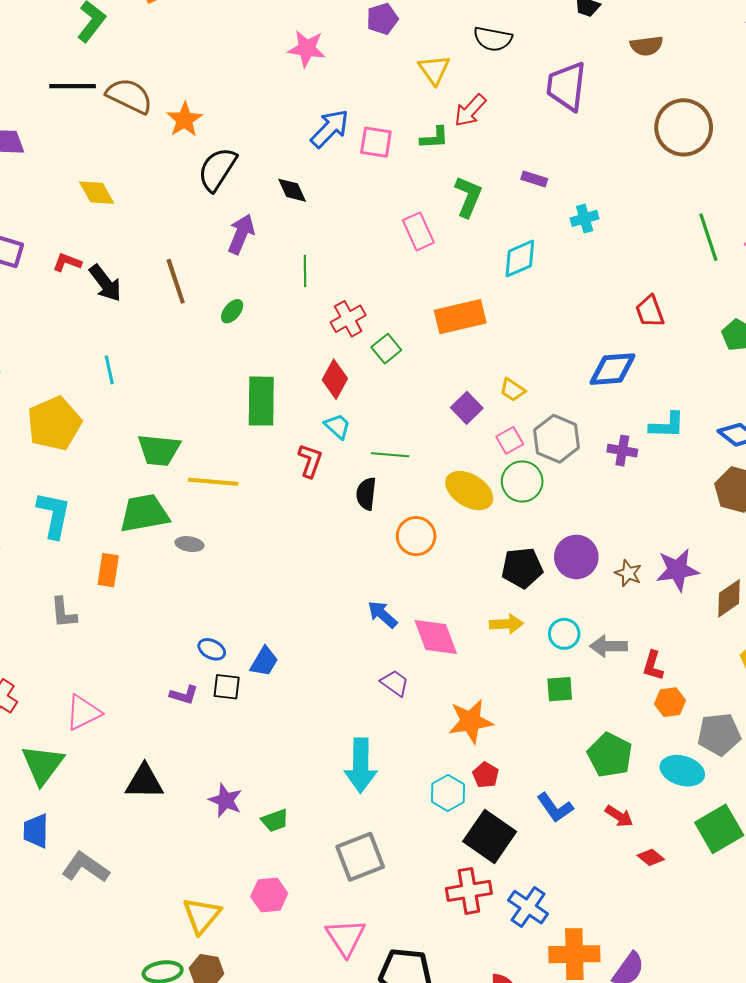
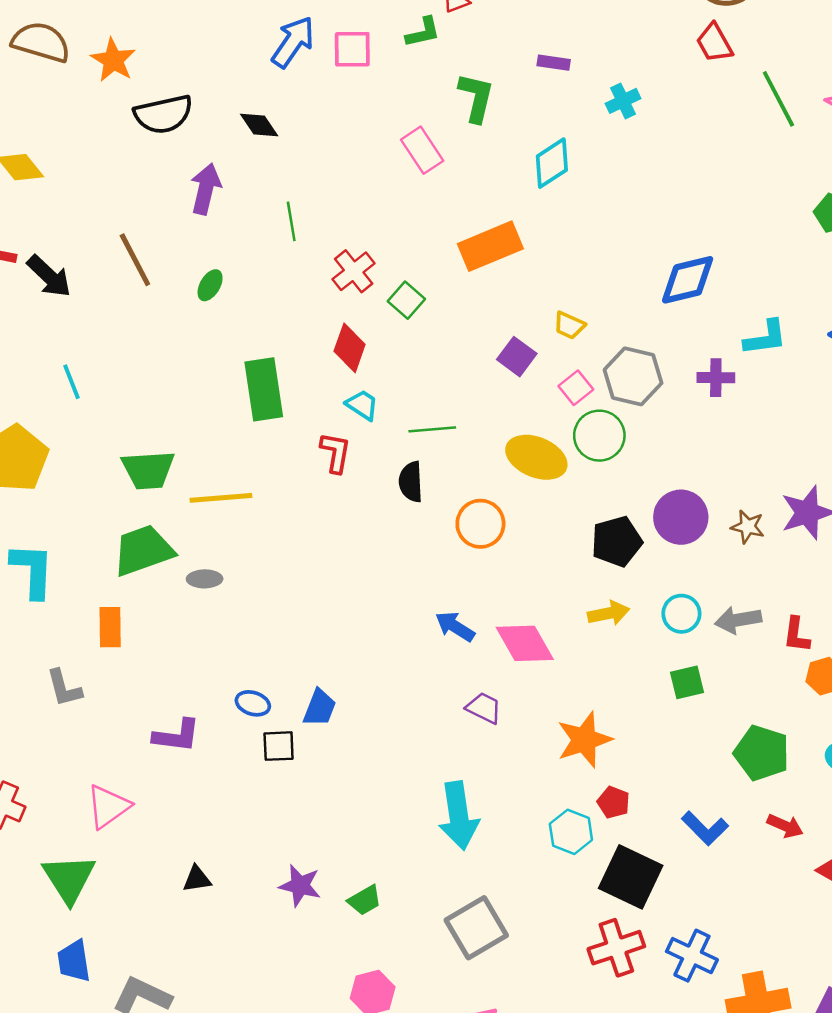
black semicircle: (217, 169) -> (163, 114), turned -126
red trapezoid: (650, 311) -> (714, 43), moved
purple L-shape: (184, 695) -> (177, 736), moved, size x1.4
black triangle: (144, 782) -> (197, 879), size x0.6

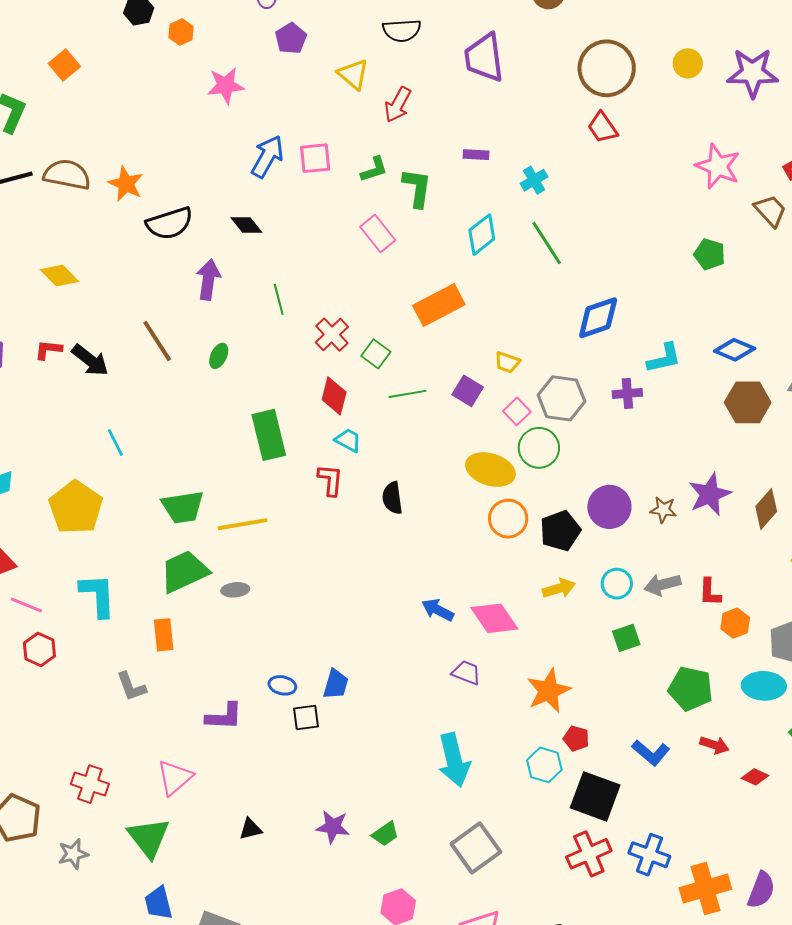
green L-shape: (423, 32) -> (374, 169), moved
green line: (778, 99) -> (547, 243), moved
green line: (432, 429) -> (408, 394), moved
orange circle: (480, 524) -> (508, 519), moved

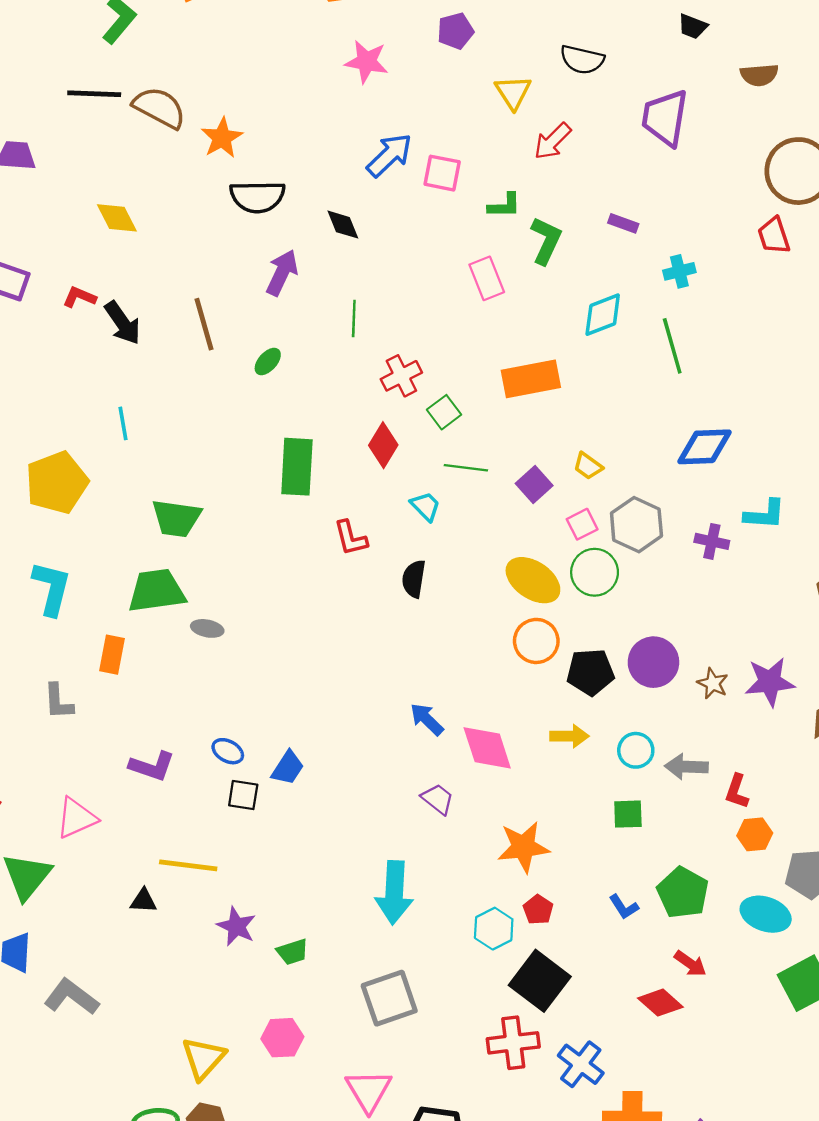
cyan trapezoid: (348, 440) -> (425, 506), moved
red L-shape: (330, 480) -> (351, 538), turned 144
yellow line: (242, 524) -> (188, 865), moved
blue L-shape: (651, 753) -> (624, 907), moved, size x0.7
red diamond: (755, 777) -> (660, 1003), moved, size x1.4

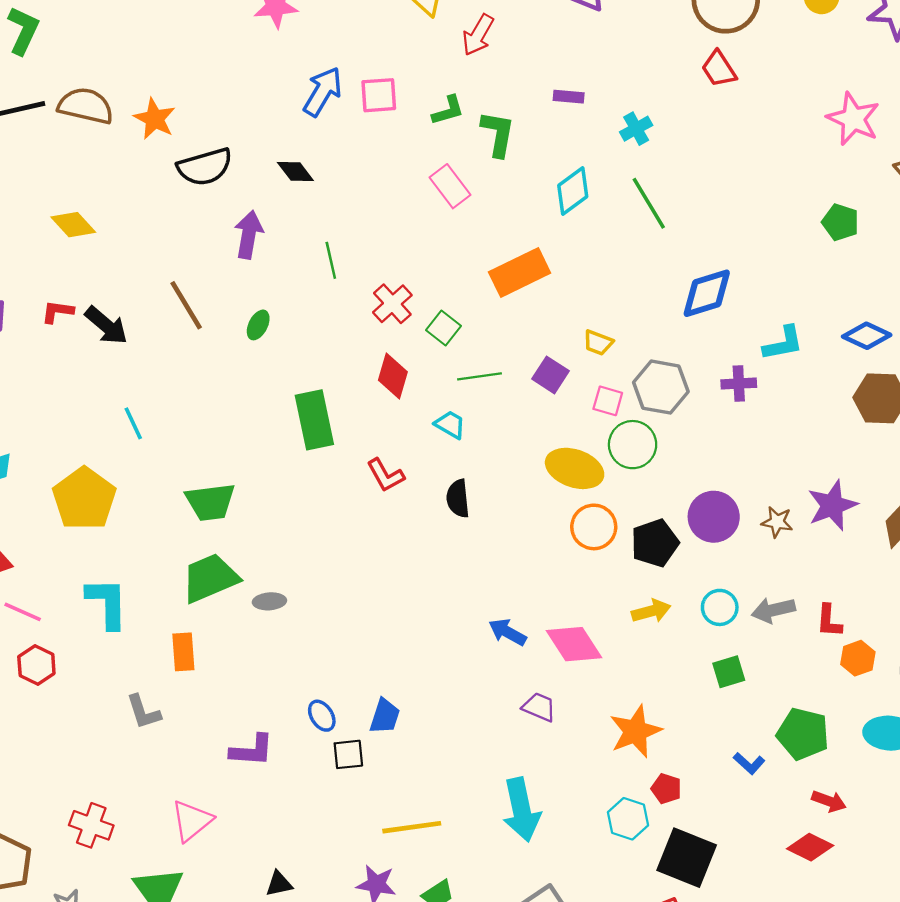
pink square: (582, 524) -> (608, 401), turned -32
blue ellipse: (228, 751) -> (322, 716), turned 44
yellow line: (188, 865) -> (412, 827), moved

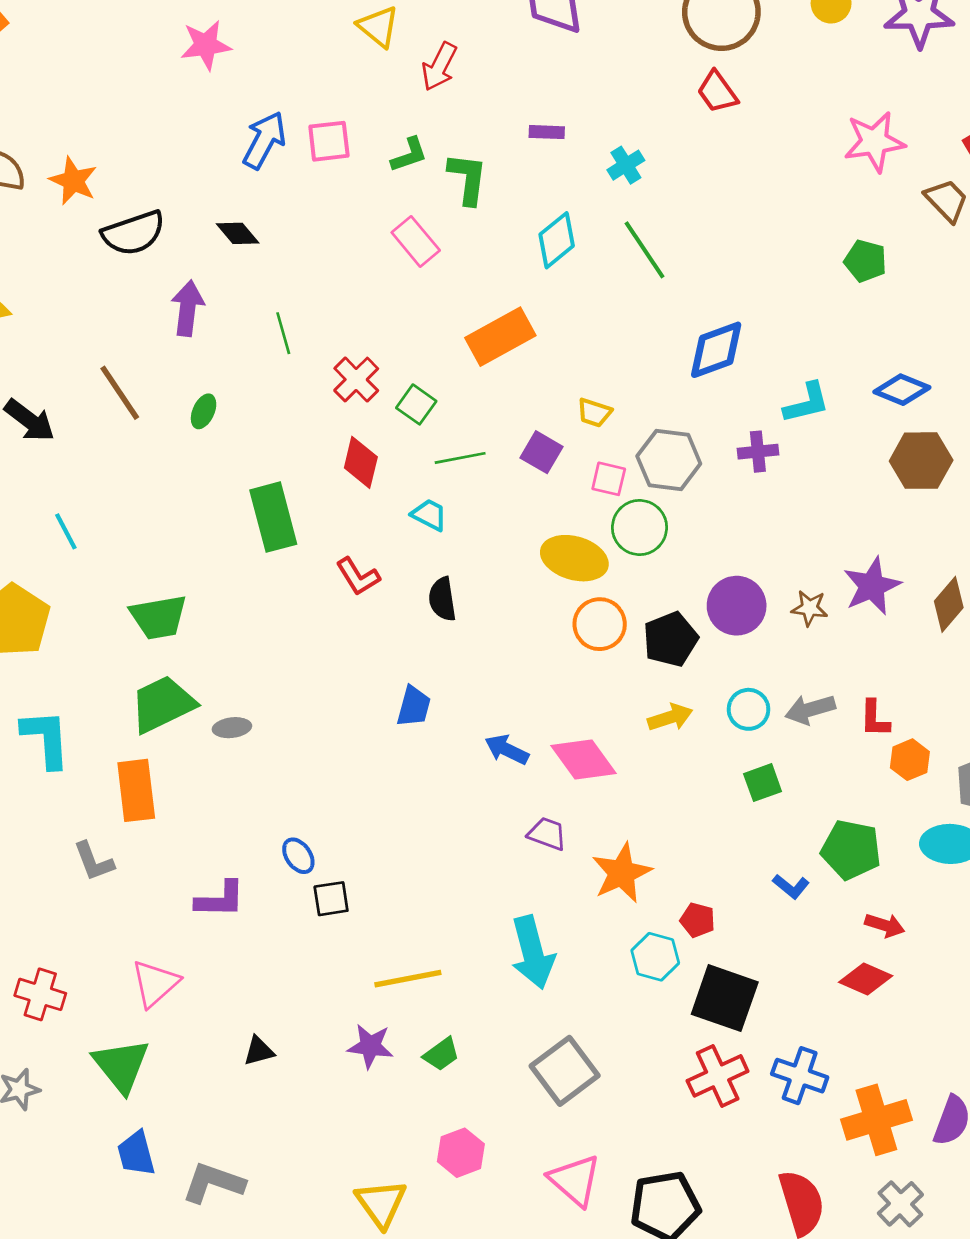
pink star: (853, 119) -> (874, 142), turned -30
orange rectangle: (183, 652) -> (136, 790), size x1.4
blue trapezoid: (385, 716) -> (414, 706), moved
orange star: (635, 731) -> (622, 873), moved

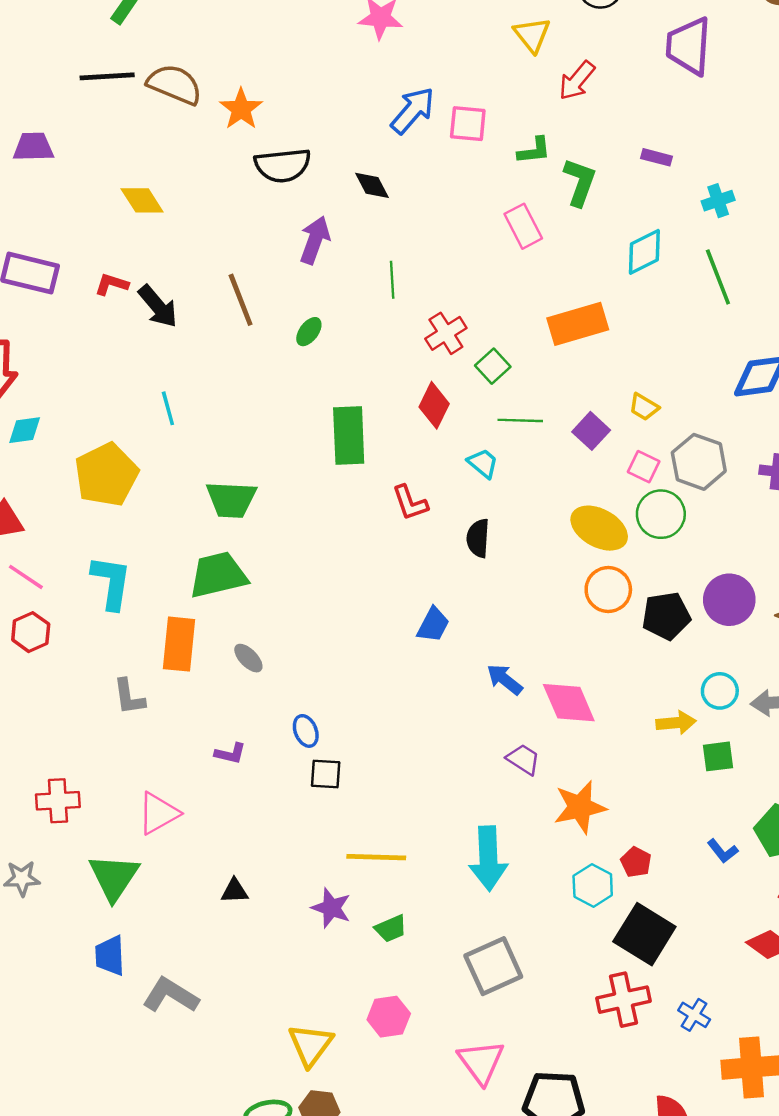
yellow arrow: (670, 717) -> (676, 723), moved
gray ellipse: (232, 728) -> (248, 658), moved, turned 40
purple L-shape: (220, 899) -> (230, 754), size x0.7
red cross: (40, 994) -> (58, 801), turned -33
blue cross: (800, 1076) -> (694, 1015), size x0.7

